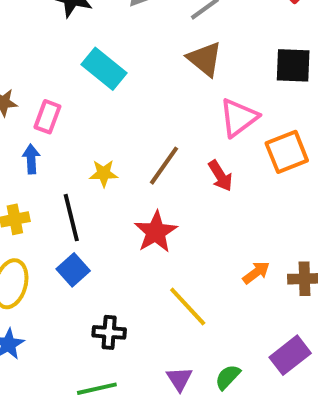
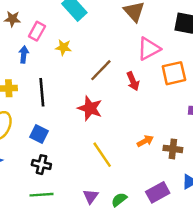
yellow star: (104, 173) -> (63, 47), moved
red star: (156, 232) -> (90, 108), turned -30
blue square: (73, 270) -> (39, 134), moved, turned -30
black cross: (109, 332) -> (41, 165), moved

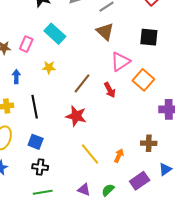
pink rectangle: (37, 31) -> (26, 44), moved
orange square: (174, 73) -> (143, 80), turned -30
orange arrow: (145, 141) -> (119, 156), moved, turned -32
purple triangle: (91, 196) -> (84, 190), turned -40

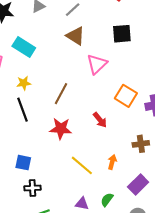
orange square: (143, 80) -> (126, 96), moved
red arrow: (110, 90) -> (100, 120), moved
black line: (35, 107) -> (23, 110), moved

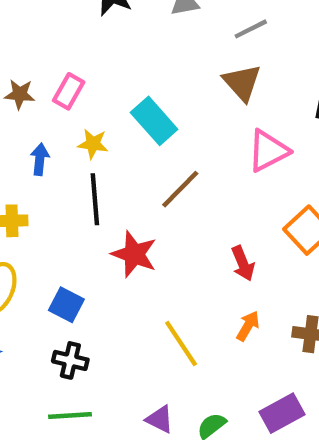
cyan rectangle: (24, 47) -> (154, 121), moved
yellow star: (24, 83) -> (93, 144), moved
red star: (61, 129) -> (134, 254), moved
orange arrow: (112, 162) -> (248, 326), moved

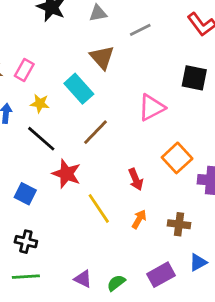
brown triangle: (242, 83) -> (102, 57), moved
black line: (95, 199) -> (41, 139), turned -44
blue square: (66, 305) -> (25, 194), moved
yellow line: (181, 344) -> (99, 208), moved

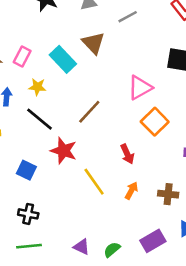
cyan rectangle: (79, 89) -> (63, 59), moved
orange square: (177, 158) -> (155, 122), moved

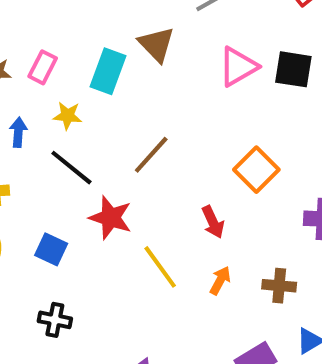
cyan rectangle: (63, 59) -> (108, 71), turned 64
pink triangle: (140, 88) -> (238, 67), moved

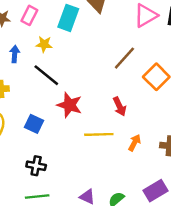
brown line: (151, 155) -> (124, 58), moved
red arrow: (213, 222) -> (120, 106), moved
yellow line: (160, 267) -> (99, 134), turned -56

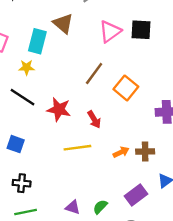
yellow star: (44, 44) -> (27, 67), moved
red star: (69, 105) -> (59, 109), moved
orange arrow: (135, 143) -> (121, 152), moved, turned 42

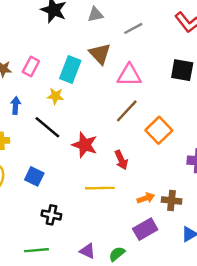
pink triangle: (110, 31) -> (129, 75), moved, turned 30
black cross: (22, 183) -> (51, 215), moved
purple rectangle: (136, 195) -> (145, 229), moved

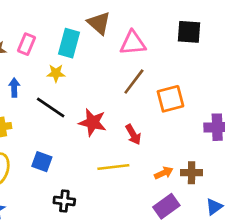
orange square: (159, 130) -> (170, 99), turned 35

